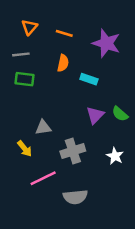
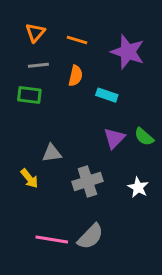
gray line: (21, 54) -> (38, 65), moved
pink line: (43, 178) -> (52, 239), moved, turned 35
gray semicircle: (75, 197) -> (90, 237), turned -40

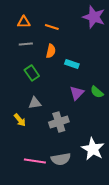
orange triangle: (35, 33) -> (24, 22), turned 48
purple star: (128, 52) -> (94, 17), moved
green rectangle: (29, 95) -> (32, 73), moved, turned 49
white star: (138, 187) -> (93, 149), moved, size x1.6
gray semicircle: (90, 237) -> (61, 159), turned 36

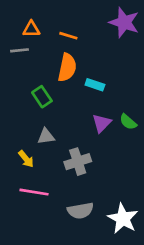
gray line: (26, 44) -> (19, 50), moved
orange semicircle: (51, 51) -> (67, 68), size x1.5
white star: (93, 149) -> (123, 219), moved
pink line: (35, 161) -> (34, 192), moved

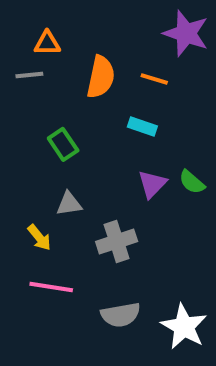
orange line: (68, 36) -> (154, 79), moved
orange semicircle: (67, 68) -> (101, 77), moved

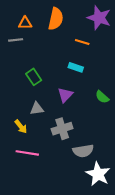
orange semicircle: (101, 77) -> (56, 19), moved
purple triangle: (152, 184) -> (65, 95), moved
gray semicircle: (121, 315) -> (83, 151), moved

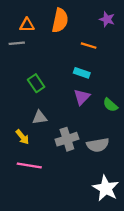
purple star: (99, 18) -> (107, 19), size x0.6
purple triangle: (65, 95) -> (82, 97), moved
gray semicircle: (83, 151) -> (98, 145), moved

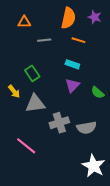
orange semicircle: (60, 20) -> (68, 18), moved
gray line: (17, 43) -> (44, 40), moved
gray triangle: (40, 117) -> (35, 104), size x1.5
yellow arrow: (22, 137) -> (14, 91), moved
pink line: (29, 165) -> (26, 146), turned 30

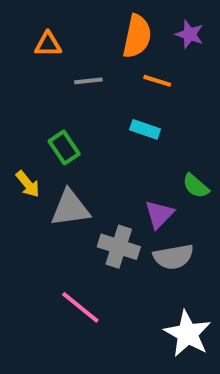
purple triangle: (72, 85) -> (159, 214), moved
gray cross: (59, 123) -> (119, 247), turned 36
pink line: (26, 146) -> (80, 307), moved

